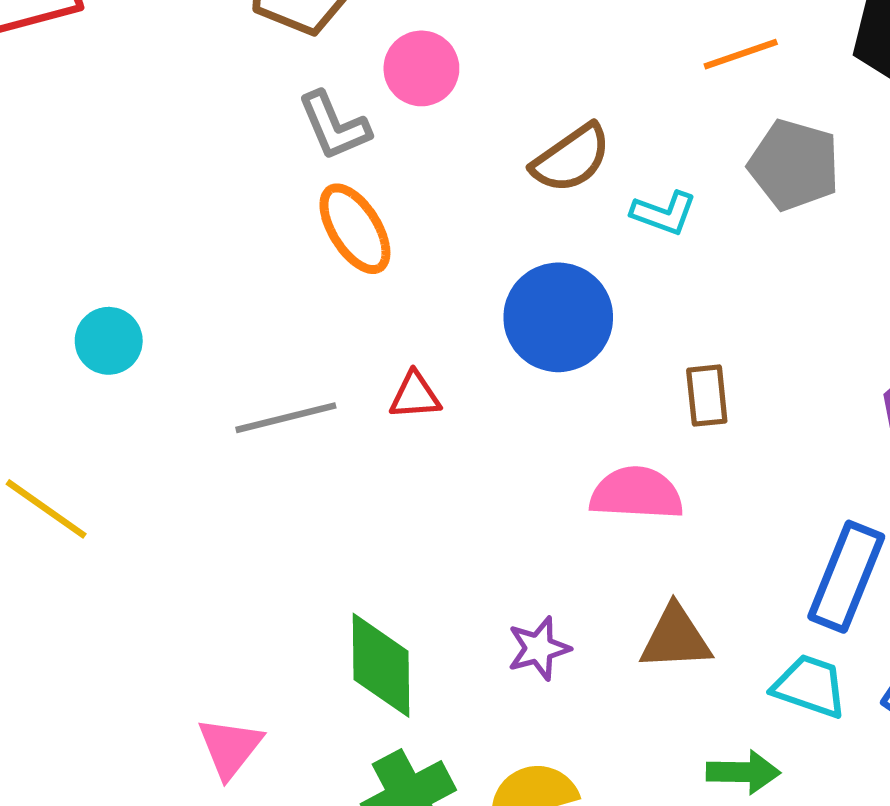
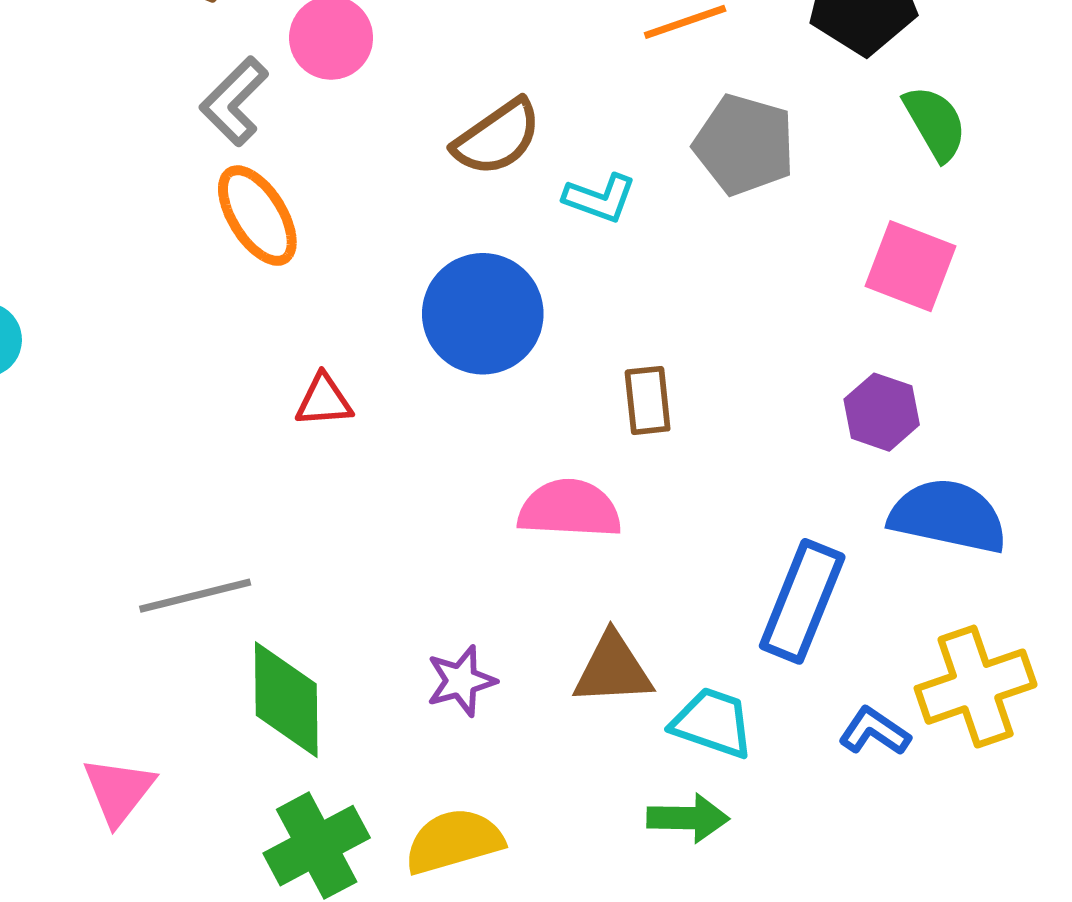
gray L-shape: (334, 126) -> (234, 101), turned 68
gray line: (286, 418) -> (195, 596), moved
cyan trapezoid: (810, 686) -> (713, 723), moved

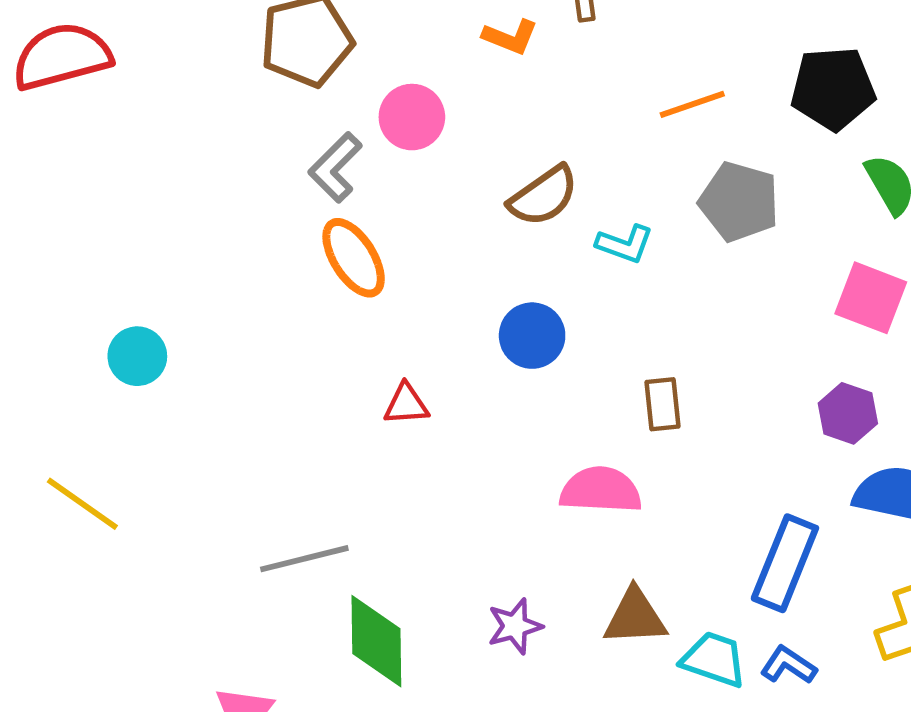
blue circle: (483, 314) -> (532, 336), size x0.7
blue L-shape: (874, 731) -> (788, 665), moved

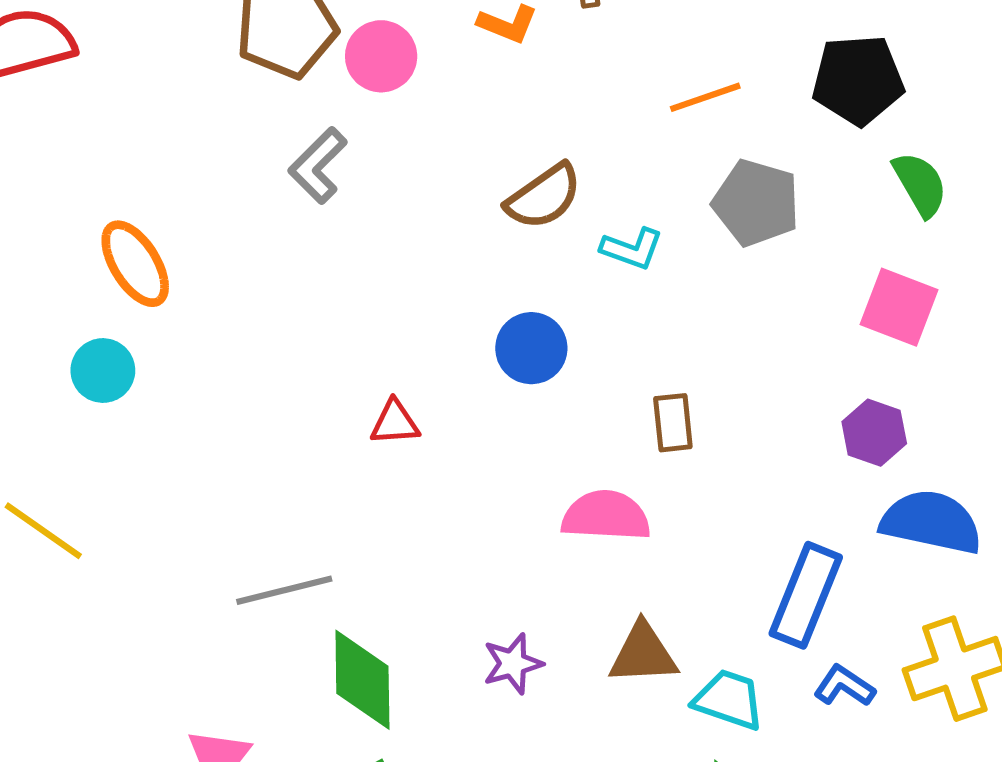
pink circle: (412, 117) -> (381, 56), moved
orange ellipse: (354, 258) -> (135, 264), moved
blue L-shape: (788, 665) -> (844, 686), moved

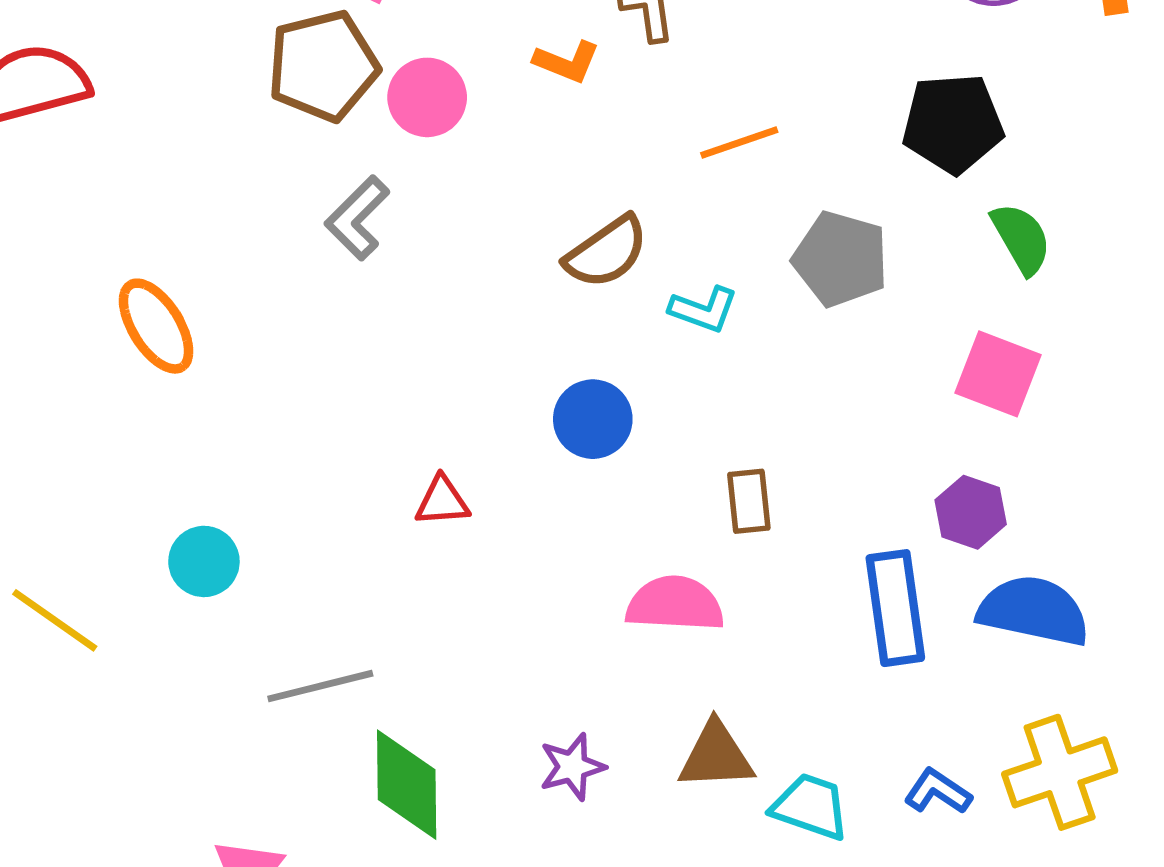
orange line: (705, 97) -> (739, 143), moved
cyan circle: (103, 371) -> (204, 561), moved
blue rectangle: (806, 595) -> (895, 608), moved, turned -30

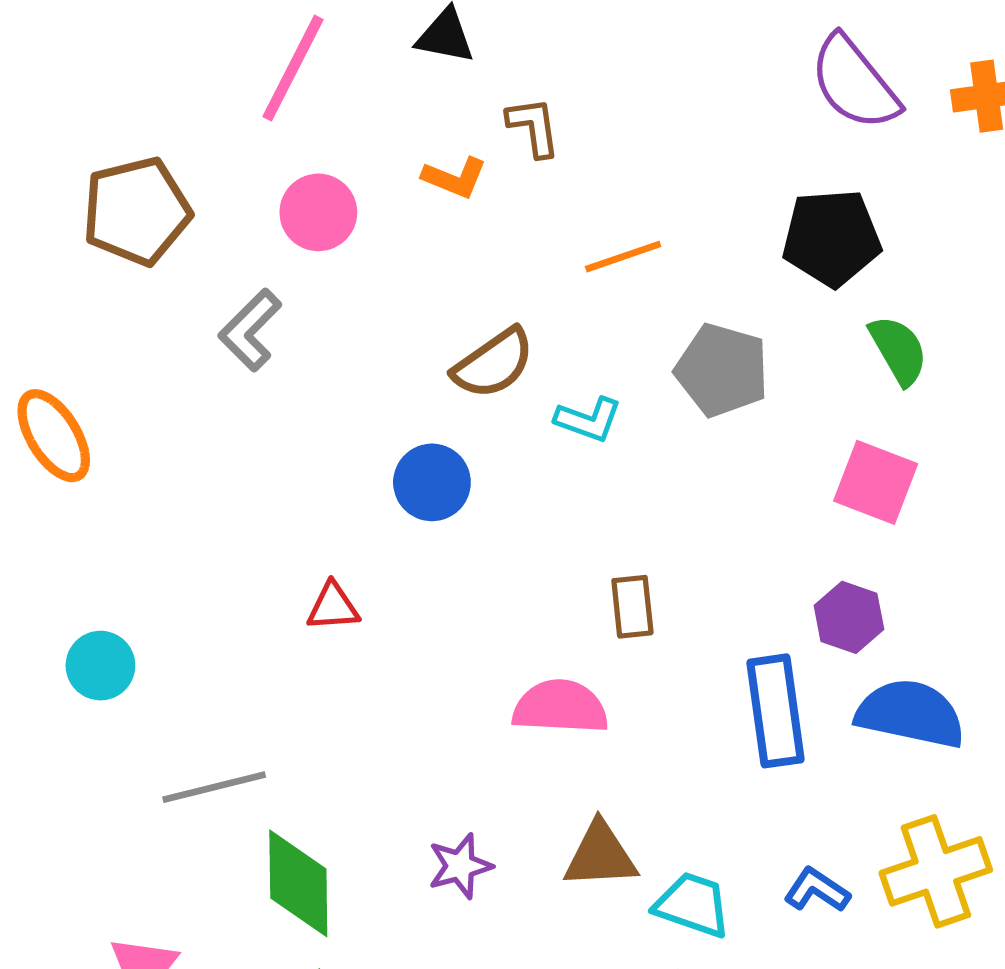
brown pentagon: (323, 66) -> (137, 211), moved
blue circle: (593, 419) -> (432, 482), moved

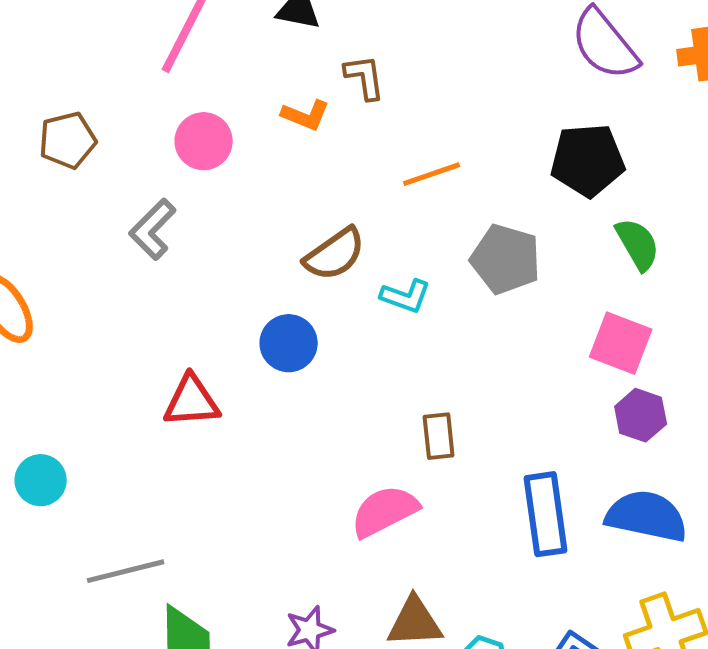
brown pentagon: (137, 211) -> (68, 140), size x0.7
red triangle: (333, 607) -> (192, 401), moved, size x1.4
purple hexagon: (849, 617) -> (641, 415), moved
pink semicircle: (560, 707) -> (385, 511), turned -30

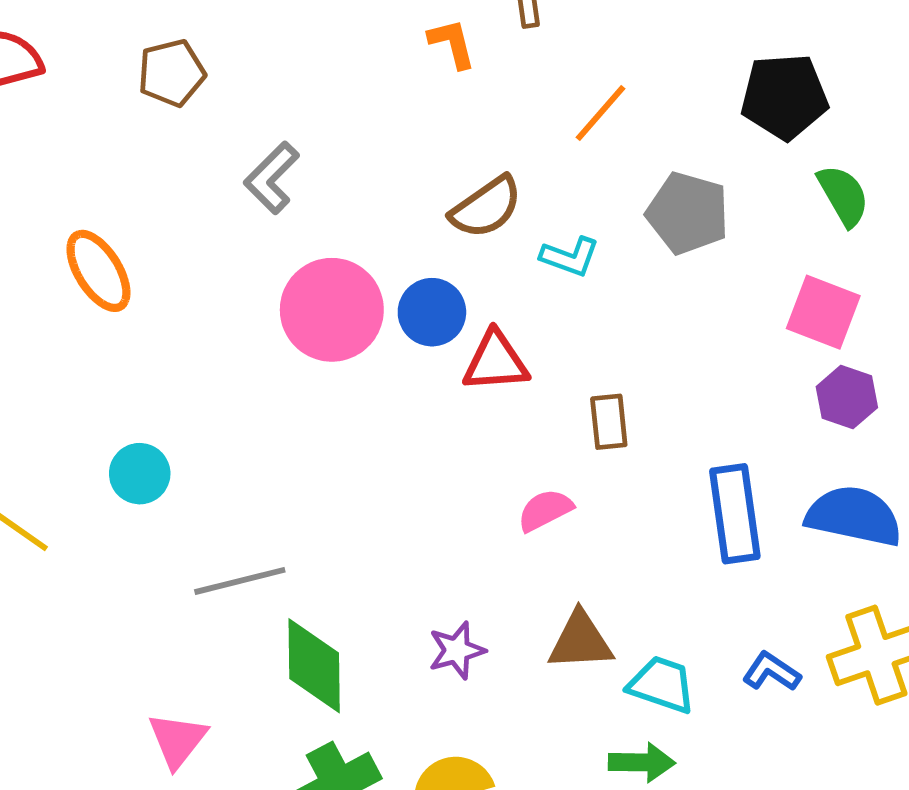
orange L-shape: (306, 115) -> (452, 43), turned -126
pink circle: (204, 141) -> (332, 310), moved, size x1.5
orange line: (432, 174) -> (601, 113), turned -30
red triangle: (192, 401) -> (496, 362), moved
pink semicircle: (385, 511) -> (545, 510), size x0.7

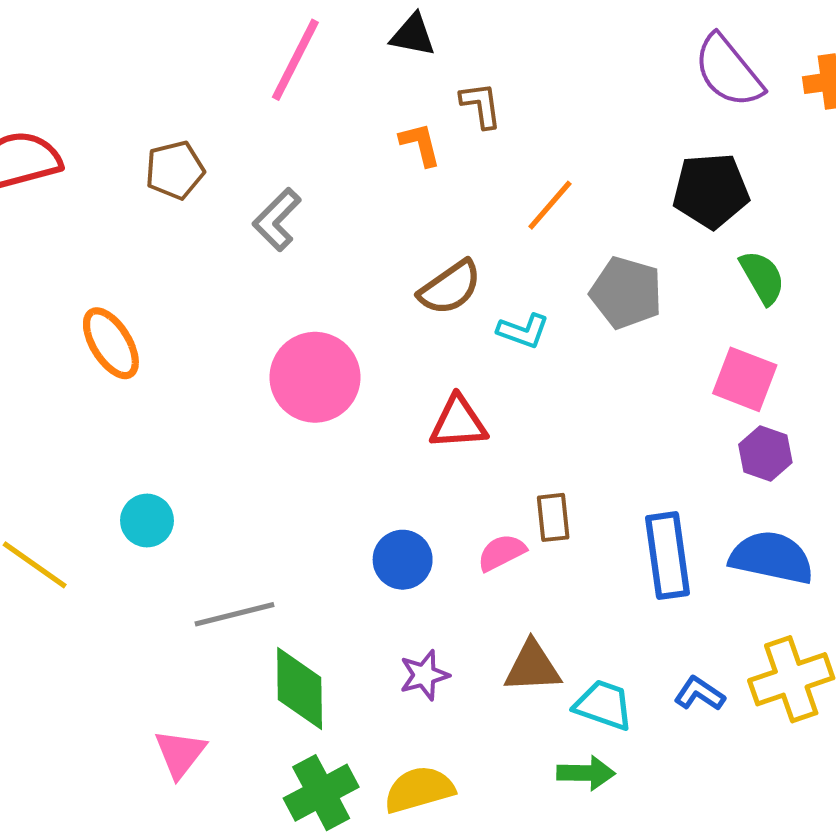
gray L-shape: (272, 178) -> (277, 220), moved
blue circle: (432, 312) -> (403, 560), moved
brown rectangle: (609, 422) -> (553, 517), moved

